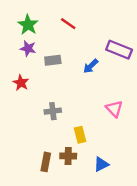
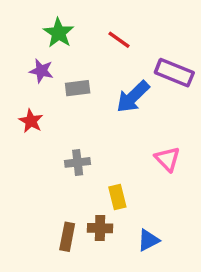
red line: (68, 24) -> (119, 40), moved
green star: (28, 25) -> (59, 33), moved
blue arrow: (91, 66) -> (133, 97), size x1.5

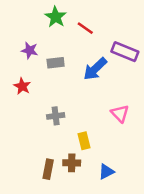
green star: (59, 33) -> (56, 17), moved

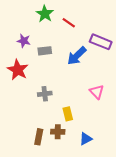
red star: (22, 86) -> (18, 70), size x1.5

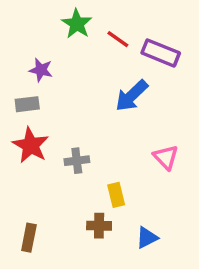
purple rectangle: (101, 42) -> (161, 53), moved
gray rectangle: (45, 51) -> (27, 104), moved
red star: (18, 70) -> (31, 145), moved
brown rectangle: (39, 137) -> (29, 238), moved

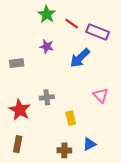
purple star: (41, 70) -> (47, 47), moved
red star: (31, 145) -> (20, 110), moved
brown cross: (99, 226) -> (64, 150), moved

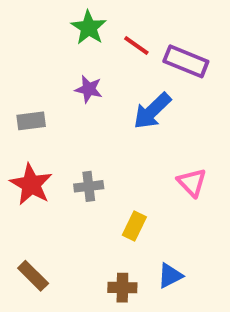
red star: (20, 110) -> (31, 184), moved
yellow rectangle: (71, 118) -> (134, 226), turned 40
brown rectangle: (18, 144) -> (33, 276), turned -56

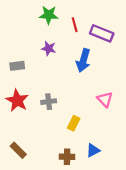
green star: (89, 28) -> (49, 15), turned -30
red line: (136, 45) -> (75, 25), turned 40
blue arrow: (152, 111) -> (83, 60), turned -30

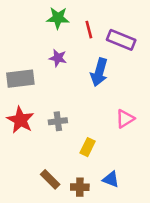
gray rectangle: (17, 66) -> (20, 79), size x1.5
pink triangle: (105, 99) -> (125, 119), turned 42
brown rectangle: (18, 150) -> (50, 179), moved
blue triangle: (93, 150) -> (111, 179), turned 48

